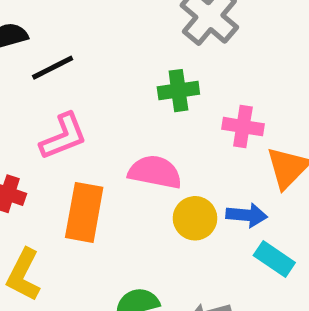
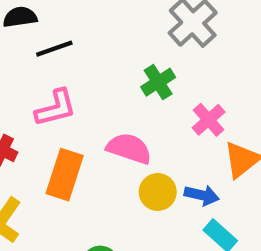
green cross: (178, 91) -> (158, 82), turned -32
pink cross: (243, 127) -> (209, 120), turned 32

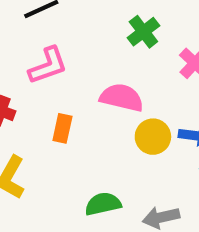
orange rectangle: (65, 175) -> (62, 128), size x0.6

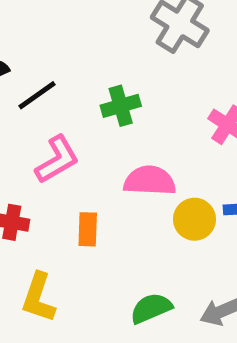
green cross: (143, 32) -> (121, 106), moved, turned 32

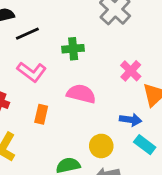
pink L-shape: (57, 160) -> (32, 72), turned 56
yellow circle: (194, 219) -> (101, 146), moved

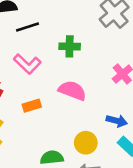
orange rectangle: (41, 114) -> (32, 106), turned 54

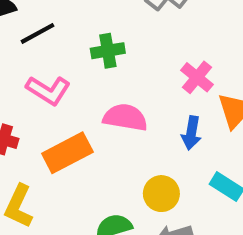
orange rectangle: (32, 106) -> (67, 153), size x1.6
blue arrow: (117, 121) -> (191, 133), moved, turned 96

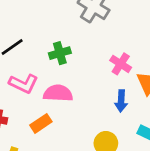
pink semicircle: (125, 117) -> (58, 93), moved
orange rectangle: (67, 153) -> (41, 123), size x0.7

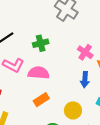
orange rectangle: (41, 123) -> (41, 100), moved

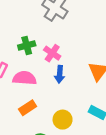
pink cross: (85, 52) -> (52, 53), moved
blue arrow: (85, 80) -> (60, 74), moved

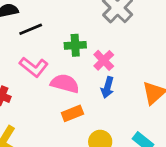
orange rectangle: (28, 108) -> (72, 113), moved

